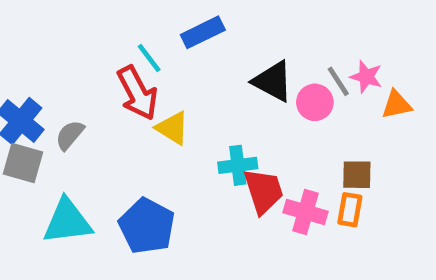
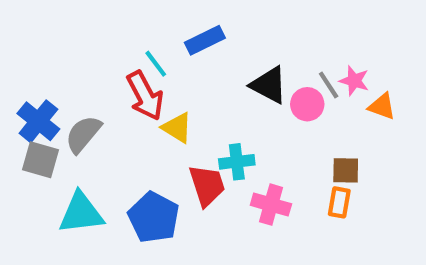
orange triangle: (397, 105) -> (382, 106), turned 32
gray semicircle: (70, 135) -> (83, 134), size x1.4
red trapezoid: (264, 191) -> (207, 185), moved
pink cross: (306, 212) -> (271, 205), moved

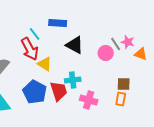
blue rectangle: (205, 40) -> (58, 23), turned 30
black triangle: (269, 85) -> (75, 45), moved
blue pentagon: (154, 217) -> (35, 92), moved

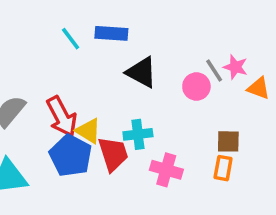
cyan line: (35, 34) -> (71, 39), moved
red arrow: (30, 49) -> (62, 117), moved
yellow triangle: (45, 64) -> (88, 131), moved

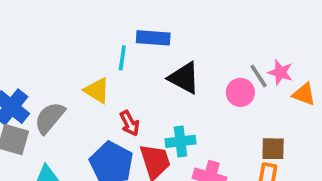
cyan line: (71, 39) -> (122, 58), moved, turned 45
red arrow: (62, 117) -> (130, 123), moved, size x0.6
yellow triangle: (88, 131) -> (97, 91), moved

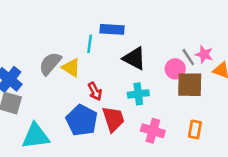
gray semicircle: (50, 118) -> (50, 64), moved
cyan cross: (180, 141) -> (138, 94), moved
brown square: (273, 149) -> (190, 85), moved, size x1.5

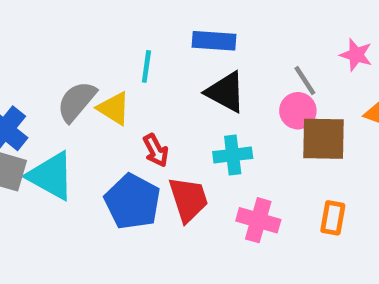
blue rectangle: (112, 29) -> (214, 41), moved
pink star: (204, 54) -> (356, 55), moved
gray line: (188, 57) -> (305, 80), moved
cyan triangle: (36, 136) -> (51, 176), moved, turned 36

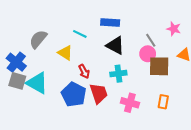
cyan line: (146, 66) -> (80, 34), turned -72
gray semicircle: (77, 101) -> (38, 39), moved

